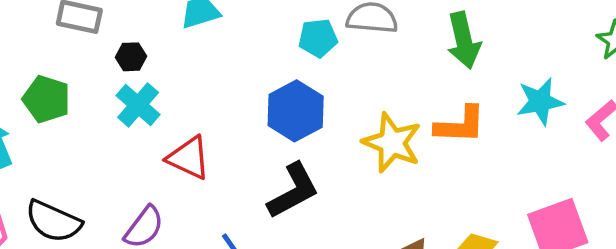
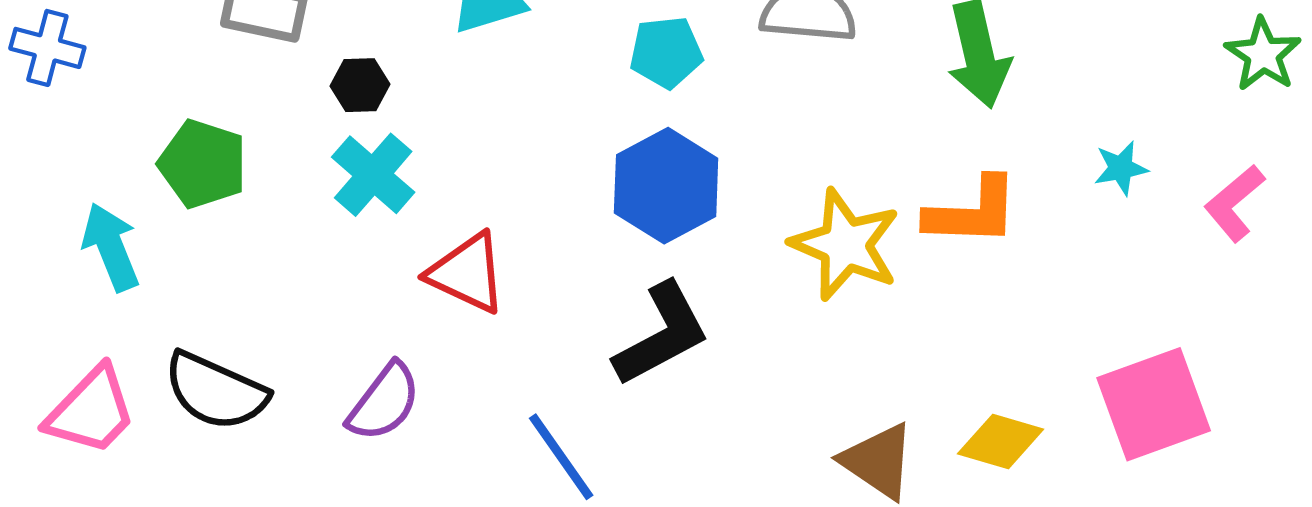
cyan pentagon: (318, 38) -> (666, 52), moved
cyan star: (540, 101) -> (1121, 168), size x0.6

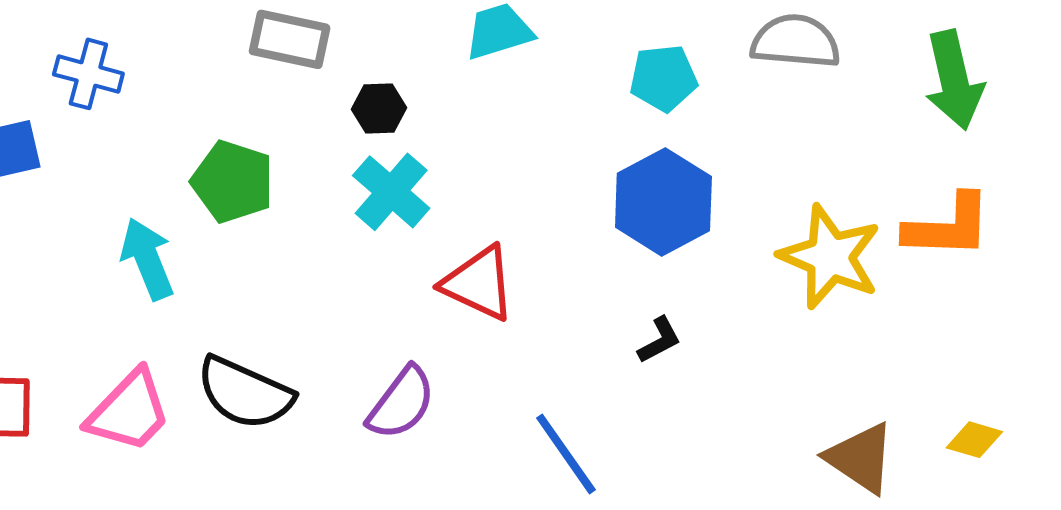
black L-shape: (662, 334) -> (659, 340), size x0.5
yellow diamond: (1001, 441) -> (974, 440), size x0.7

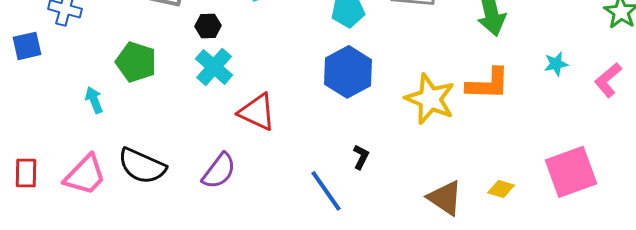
cyan arrow: (147, 259) -> (94, 100), size x0.7
black L-shape: (659, 340) -> (361, 157), moved, turned -35
blue line: (566, 454) -> (326, 191), moved

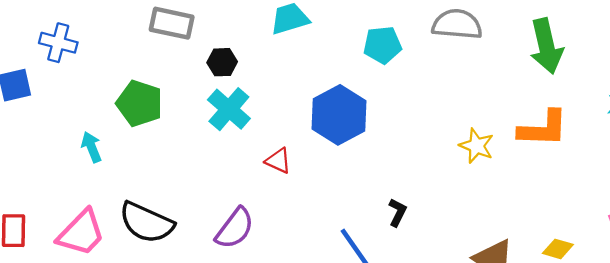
blue hexagon: (348, 72) -> (339, 115), moved
yellow star: (430, 99) -> (477, 146), size x0.6
red triangle: (257, 112) -> (278, 161), size x0.6

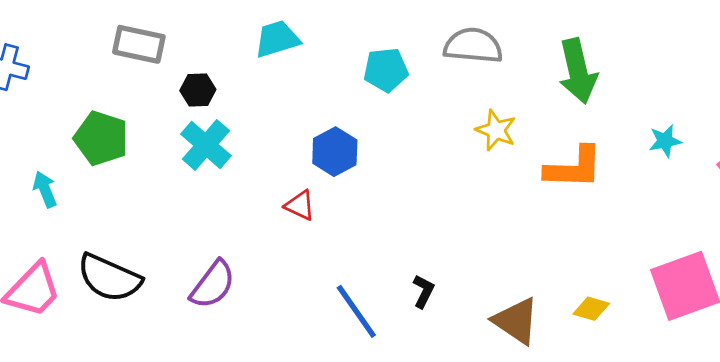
blue hexagon: (339, 115) -> (335, 152), size x0.7
yellow star: (477, 146) -> (496, 130), moved
red triangle: (278, 161) -> (300, 205), moved
black L-shape: (397, 212) -> (423, 291), moved

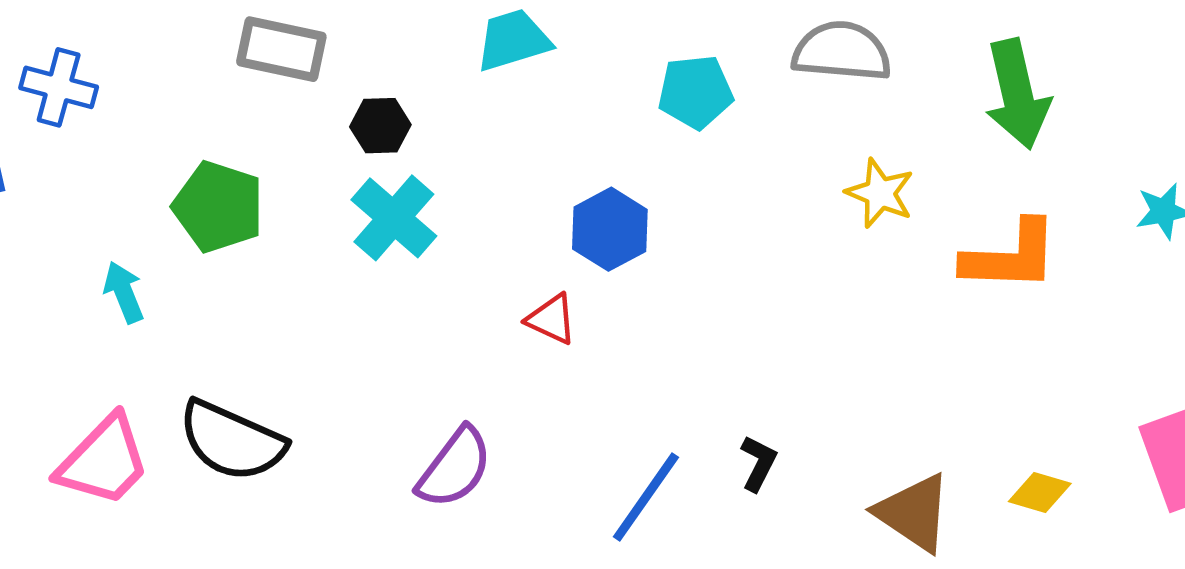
purple semicircle: (213, 285) -> (455, 468), moved
blue line: (356, 311) -> (646, 497), turned 70

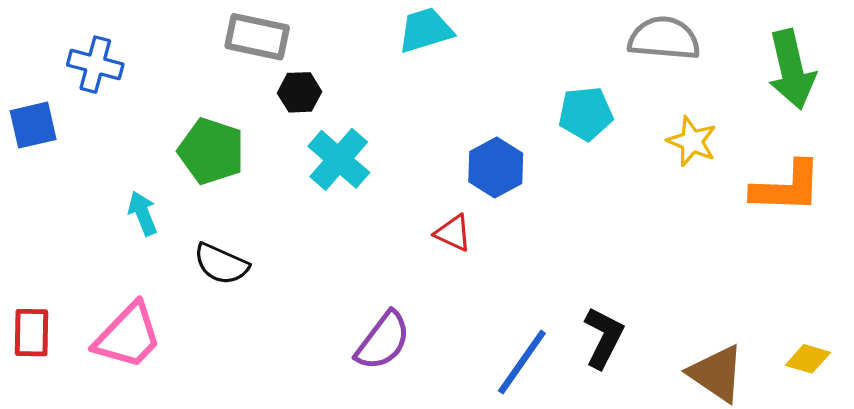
cyan pentagon: (695, 92) -> (586, 114), moved
black hexagon: (380, 126) -> (300, 92), moved
black semicircle: (232, 441) -> (221, 264), moved, size x0.7
black L-shape: (758, 463) -> (604, 338), size x1.5

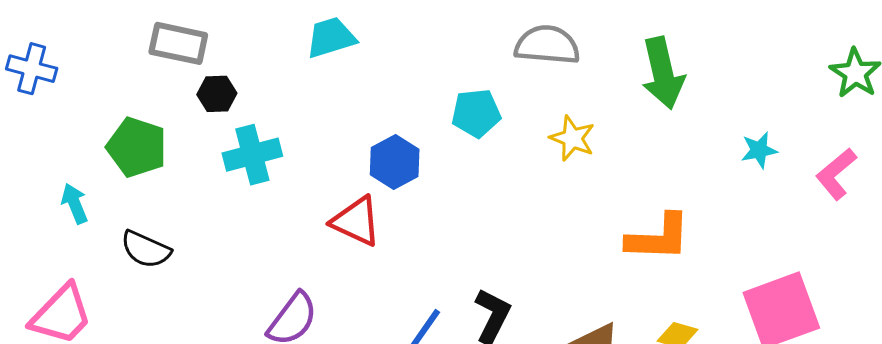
cyan cross: (339, 159) -> (252, 155), turned 34
orange L-shape: (787, 187) -> (658, 238), moved
red triangle: (453, 233) -> (356, 221), size x1.5

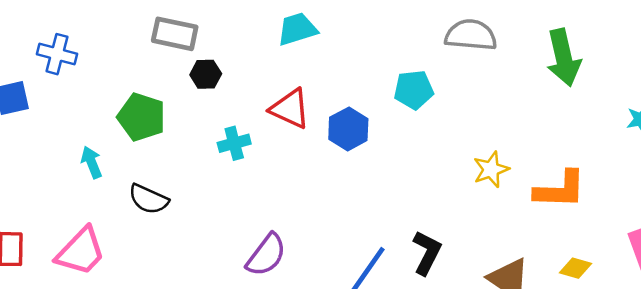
yellow star: (572, 138) -> (491, 169), moved, turned 30
cyan cross: (252, 155) -> (234, 143), moved, size x0.7
red triangle: (356, 221) -> (290, 109), moved

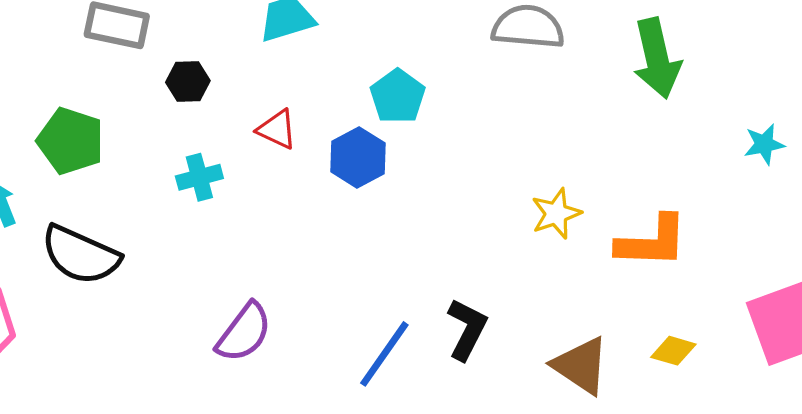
black hexagon: (206, 74) -> (188, 81), moved
cyan pentagon: (414, 90) -> (398, 96), moved, turned -30
red triangle: (290, 109) -> (277, 129), size x0.7
black semicircle: (149, 199) -> (81, 255), size x1.4

